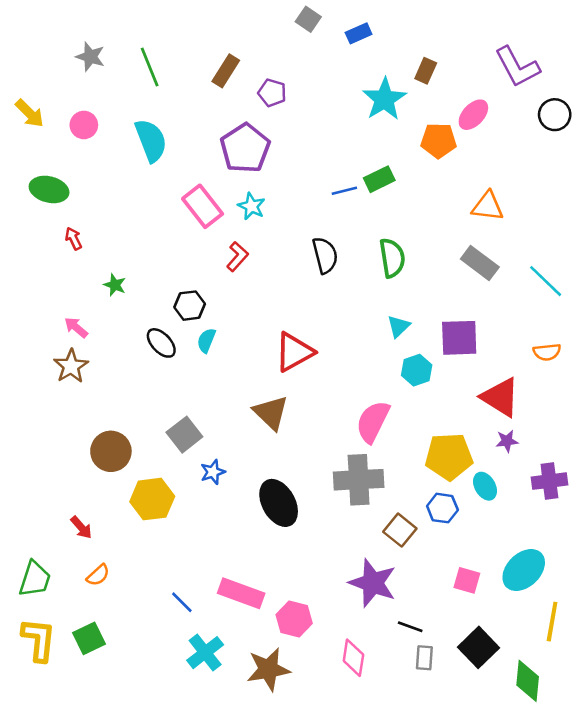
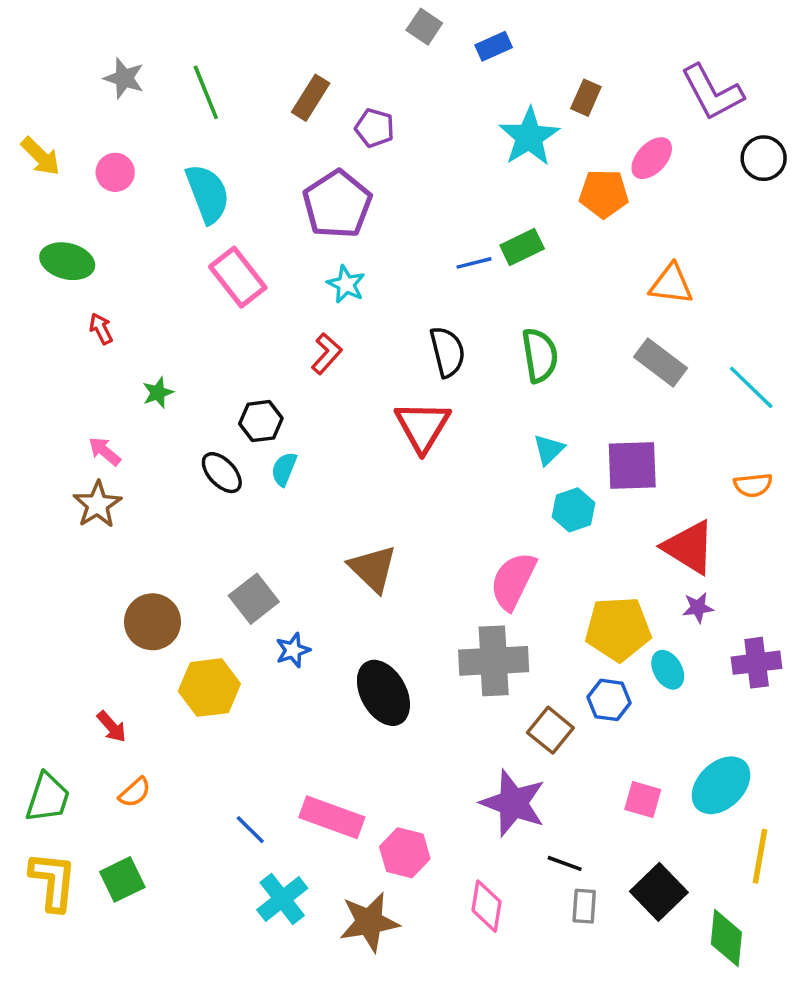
pink rectangle: (203, 206) -> (238, 277), moved
green star: (115, 285) -> (158, 393), turned 30
red triangle: (294, 352) -> (423, 426), moved, turned -30

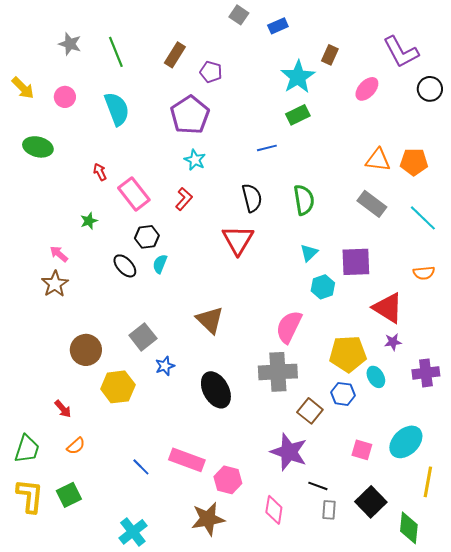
orange pentagon: (604, 194) -> (414, 162), moved
green rectangle: (522, 247) -> (298, 115), moved
pink rectangle: (238, 277) -> (134, 194), moved
red arrow: (101, 329) -> (100, 172), moved
cyan cross: (282, 899) -> (133, 532), moved

